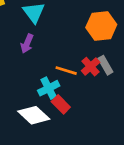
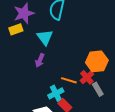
orange hexagon: (101, 26) -> (97, 61), moved
gray rectangle: (105, 65) -> (98, 89), moved

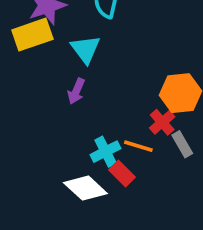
yellow rectangle: (16, 29) -> (32, 35), size x1.5
orange line: (69, 80) -> (138, 146), moved

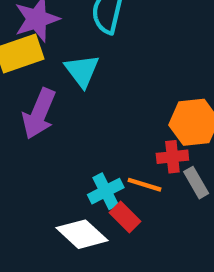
purple arrow: (76, 91) -> (39, 114), moved, size x1.6
red cross: (162, 122) -> (172, 157), turned 35

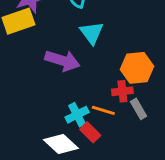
cyan triangle: (82, 71) -> (92, 33), moved
purple arrow: (39, 114) -> (62, 61), moved, turned -96

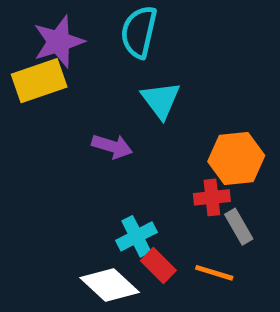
purple arrow: (62, 61) -> (112, 146), size x0.7
orange line: (103, 110) -> (214, 273), moved

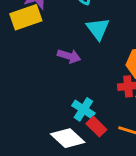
cyan cross: (136, 236) -> (83, 109), turned -30

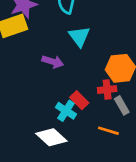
red rectangle: (96, 127) -> (79, 100), moved

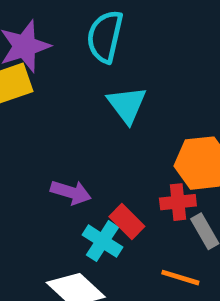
purple arrow: (53, 62) -> (71, 192), moved

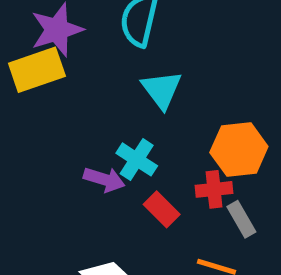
cyan cross: (103, 241) -> (137, 159), moved

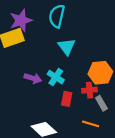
purple arrow: (104, 179) -> (33, 78), moved
red rectangle: (162, 209) -> (67, 99), turned 56

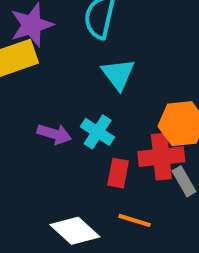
red cross: (89, 90) -> (161, 157), size x1.5
orange line: (91, 124) -> (135, 220), moved

